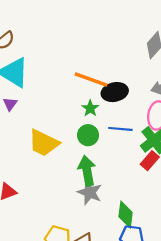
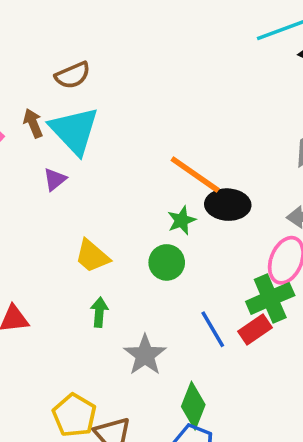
blue line: (120, 129) -> (213, 329), moved, turned 40
yellow trapezoid: (44, 143) -> (92, 256), size x0.7
green arrow: (87, 171) -> (99, 312), moved, size x0.6

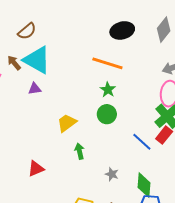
purple triangle: (55, 179) -> (35, 89), turned 48
black ellipse: (228, 205) -> (122, 30), moved
yellow trapezoid: (92, 256) -> (67, 123), turned 120
gray star: (145, 355) -> (112, 174), moved, size x0.6

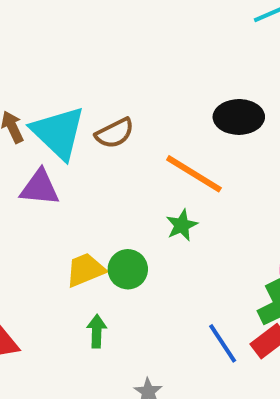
brown semicircle: (27, 31) -> (115, 133), moved
purple triangle: (35, 89) -> (40, 188), size x1.5
green circle: (107, 114) -> (128, 269), moved

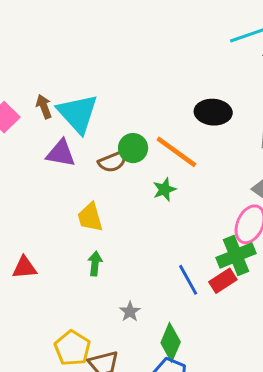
brown semicircle: (115, 133) -> (113, 162), moved
green circle: (128, 269) -> (133, 148), moved
yellow trapezoid: (85, 270) -> (90, 217), turned -88

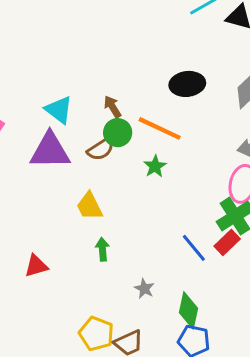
brown arrow: (44, 107) -> (112, 107), moved
cyan triangle: (78, 113) -> (59, 110), size x0.7
purple triangle: (61, 153) -> (50, 151), size x1.4

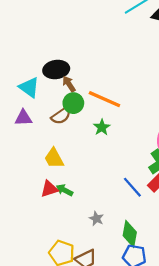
black ellipse: (187, 84) -> (56, 70), moved
purple triangle: (50, 151) -> (23, 118), size x0.6
green arrow: (102, 249) -> (64, 190), turned -56
red triangle: (36, 266) -> (49, 189), moved

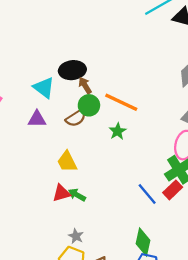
gray star: (96, 218) -> (76, 236), moved

